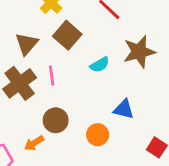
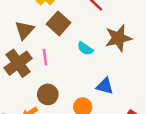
cyan semicircle: (100, 65) -> (85, 48), turned 63

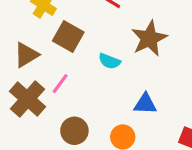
brown triangle: (24, 30) -> (26, 55), turned 30
pink line: (45, 57) -> (60, 84), turned 56

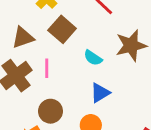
pink line: (60, 84) -> (47, 68), turned -48
blue triangle: (145, 104) -> (100, 93), moved, turned -45

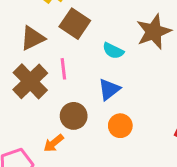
blue triangle: (100, 93) -> (109, 89), moved

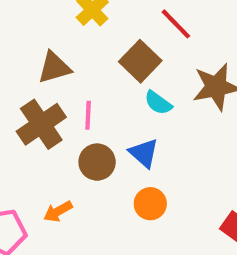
brown square: (75, 24) -> (140, 61), moved
blue triangle: (109, 89) -> (144, 153), turned -50
brown circle: (74, 116) -> (97, 162), moved

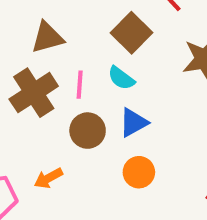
cyan semicircle: (158, 103) -> (121, 78), moved
blue triangle: (144, 153) -> (133, 123), turned 48

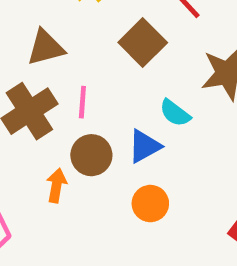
cyan semicircle: (121, 78) -> (175, 113), moved
orange arrow: (48, 178) -> (56, 185), moved, turned 128

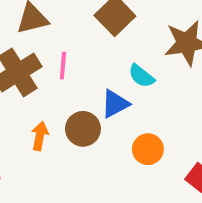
brown circle: (91, 155) -> (83, 129), moved
orange circle: (150, 204) -> (148, 149), moved

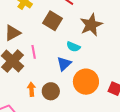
brown circle: (83, 129) -> (51, 91), moved
orange circle: (148, 149) -> (86, 82), size x1.6

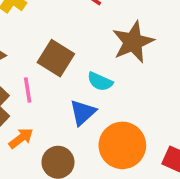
brown square: (53, 21) -> (56, 58), moved
orange arrow: (31, 89) -> (21, 138), moved, turned 56

